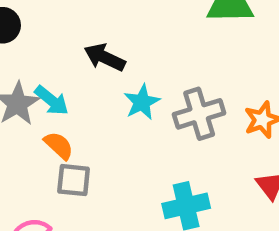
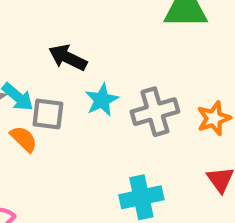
gray square: (74, 180) -> (48, 114), moved

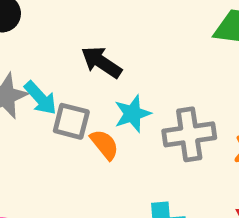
orange semicircle: (24, 139) -> (104, 145), moved

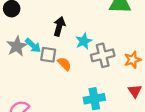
black arrow: (101, 62) -> (59, 26), turned 78
cyan star: (132, 114) -> (84, 41), moved

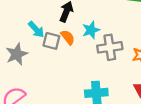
gray star: (17, 46) -> (17, 54), moved
orange semicircle: (64, 64) -> (68, 37), moved

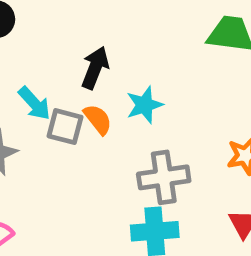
gray cross: (110, 47) -> (164, 177), moved

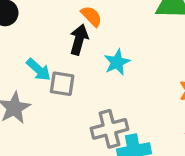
orange semicircle: (98, 119) -> (91, 16), moved
gray cross: (164, 177) -> (109, 129), moved

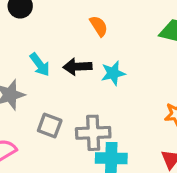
black arrow: (79, 40) -> (77, 67), moved, turned -120
gray square: (62, 84) -> (50, 125), moved

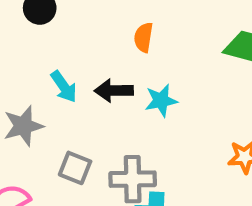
orange semicircle: (99, 26) -> (143, 37), turned -140

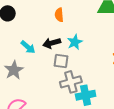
gray square: (75, 168) -> (61, 61), moved

